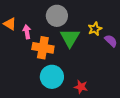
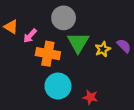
yellow star: (95, 29) -> (103, 49), moved
pink arrow: (27, 32) -> (30, 36), turned -128

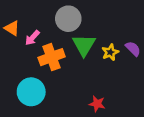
orange cross: (48, 54) -> (52, 57), turned -30
cyan circle: (58, 86) -> (31, 92), moved

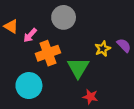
green triangle: (84, 45) -> (78, 68), moved

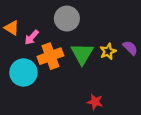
green triangle: (78, 68) -> (82, 54), moved
cyan circle: (29, 86) -> (23, 73), moved

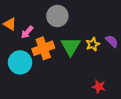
red star: (95, 102) -> (99, 87), moved

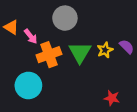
pink arrow: (27, 32) -> (31, 36), turned -80
cyan circle: (20, 62) -> (28, 85), moved

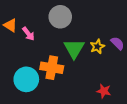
orange cross: (49, 55) -> (52, 68), moved, turned 30

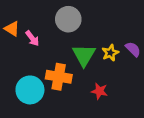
red star: (104, 91) -> (99, 91), moved

